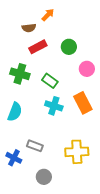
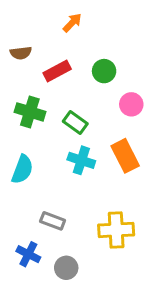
brown semicircle: (29, 28) -> (21, 53), moved
blue cross: (14, 158) -> (28, 254), moved

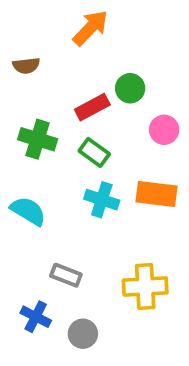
orange arrow: (72, 23) -> (90, 28), size x1.5
red rectangle: (57, 71) -> (92, 107), moved
orange rectangle: (125, 156) -> (157, 194), turned -56
cyan semicircle: (22, 169) -> (28, 211), turned -80

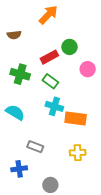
orange rectangle: (157, 194) -> (76, 118), moved
yellow cross: (145, 287) -> (78, 153), size x0.7
blue cross: (36, 317) -> (19, 169), turned -35
gray circle: (83, 334) -> (50, 185), moved

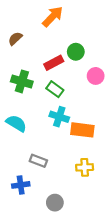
brown semicircle: (14, 35) -> (15, 39), turned 144

